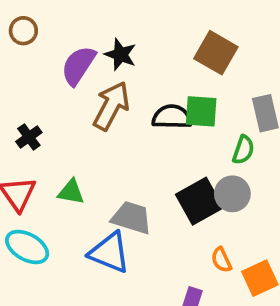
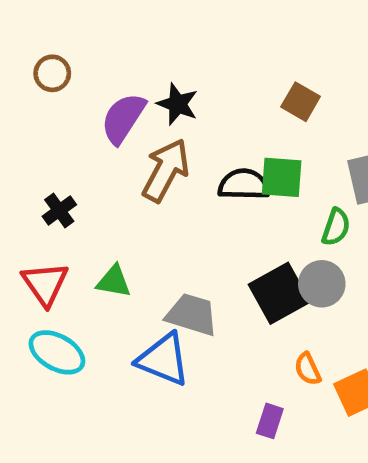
brown square: (216, 53) -> (301, 102), size x0.7

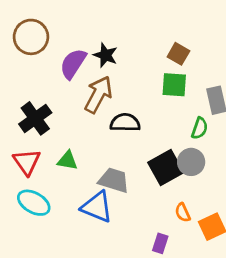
brown circle: (52, 73) -> (31, 37), size x1.6
green square: (282, 177) -> (174, 85), moved
black semicircle: (244, 184) -> (125, 123), moved
black cross: (59, 210) -> (35, 118), size x1.6

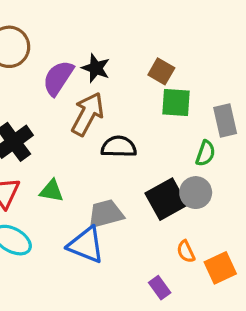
brown square: (178, 54) -> (161, 71), moved
gray trapezoid: (114, 180) -> (106, 214), turned -32
purple rectangle: (160, 243) -> (160, 288), turned -54

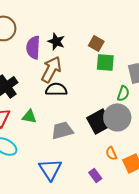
purple semicircle: (58, 78) -> (33, 47), turned -30
black semicircle: (119, 147) -> (56, 89), moved
gray circle: (196, 193) -> (117, 117), size x1.4
blue triangle: (86, 245) -> (50, 169), moved, turned 35

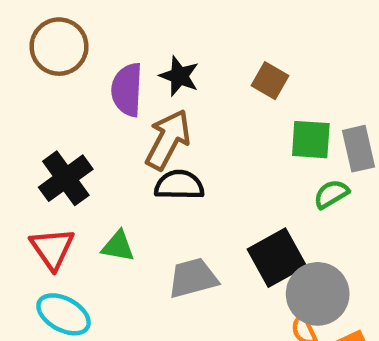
green square: (105, 62) -> (311, 140), moved
green semicircle: (123, 93) -> (331, 194), turned -140
gray circle: (117, 117) -> (318, 294), moved

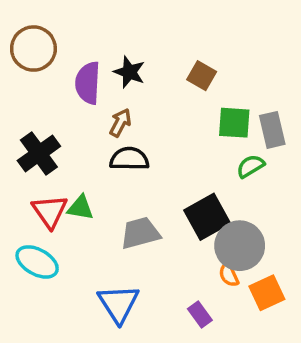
brown arrow: (168, 140) -> (120, 123), size x0.6
red triangle: (52, 249) -> (50, 211), moved

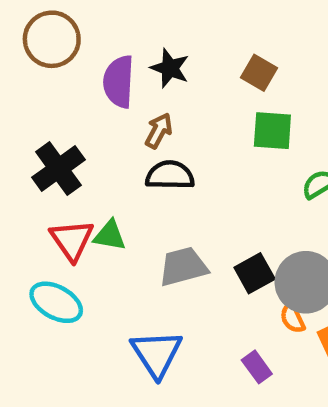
green square: (234, 123) -> (272, 131), moved
black square: (207, 217) -> (255, 273), moved, size x0.7

